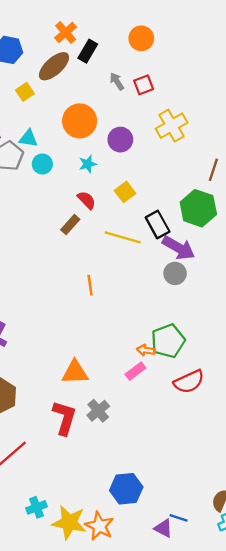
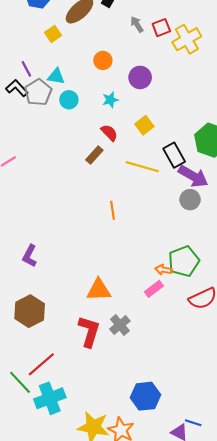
orange circle: (80, 121) -> (103, 60), size x0.6
yellow cross: (172, 126) -> (187, 39), moved
cyan cross: (37, 507) -> (50, 398), moved, size x1.6

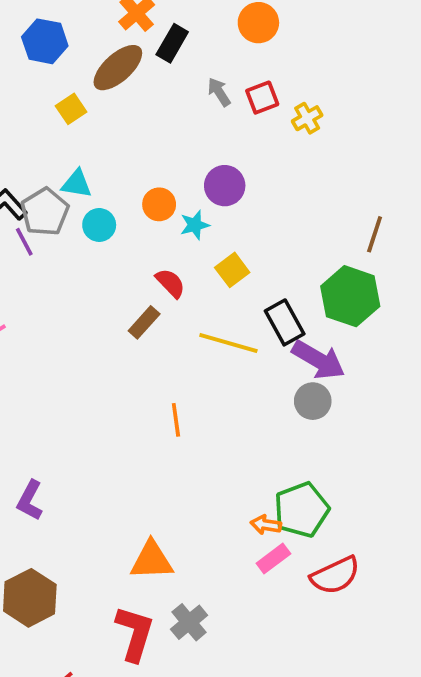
yellow cross: (187, 39) -> (307, 118), size x0.6
orange circle: (103, 60) -> (159, 204), moved
purple line: (26, 69) -> (24, 242), moved
cyan star: (110, 100) -> (195, 225), moved
pink rectangle: (154, 289) -> (273, 558), moved

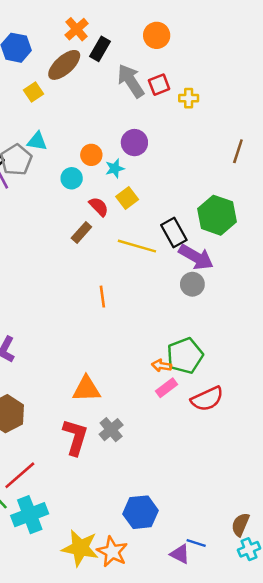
gray arrow: (219, 92) -> (131, 81), size x1.8
yellow cross: (307, 118) -> (189, 98), turned 30
cyan circle: (99, 225) -> (72, 178), moved
brown line: (375, 234) -> (238, 151), moved
yellow square: (232, 270) -> (127, 198), moved

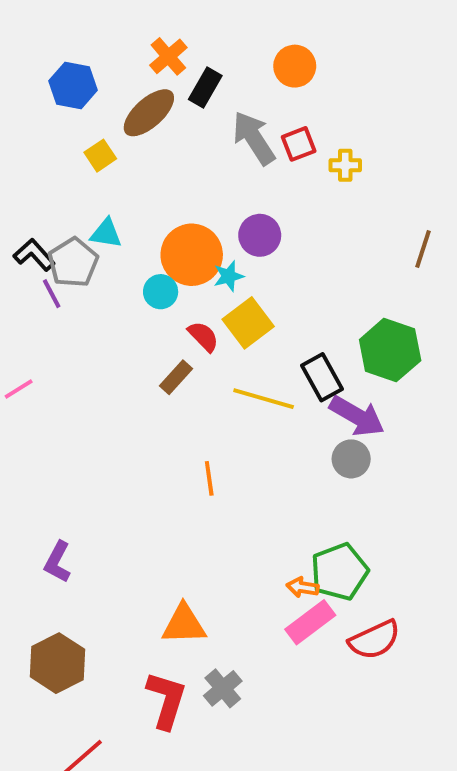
orange circle: (91, 155) -> (192, 255), size x1.8
yellow square: (127, 198) -> (248, 323), size x1.4
pink rectangle: (166, 388) -> (310, 622), size x1.4

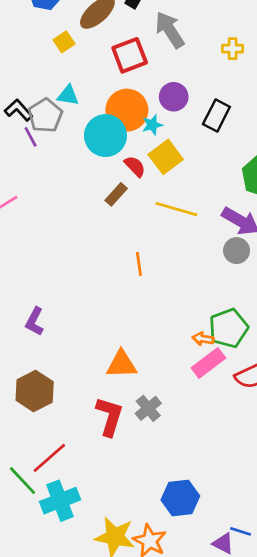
red square: (299, 144) -> (130, 55), moved, size x1.5
cyan circle: (161, 292) -> (105, 136), size x1.8
black rectangle: (322, 377) -> (216, 115), moved, turned 56

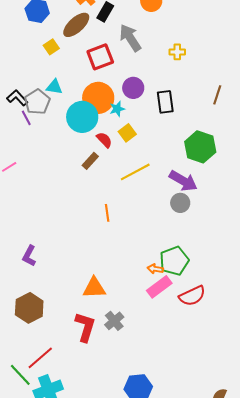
black rectangle: (216, 115) -> (165, 102), turned -35
yellow square: (166, 157) -> (127, 133), size x0.7
yellow line: (176, 209) -> (135, 172), turned -44

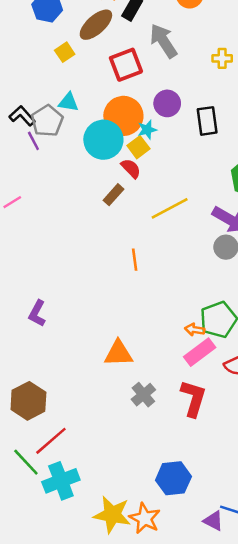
yellow square: (127, 133) -> (138, 147), moved
brown hexagon: (29, 308) -> (28, 401), moved
red L-shape: (85, 327) -> (193, 398), moved

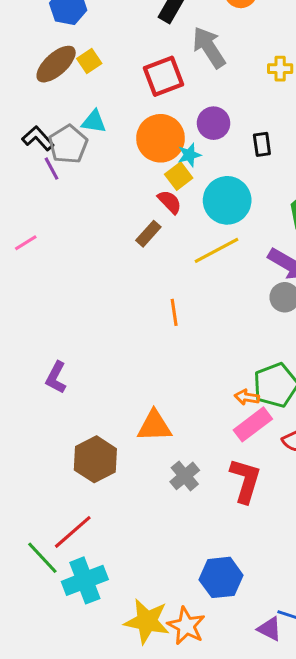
brown ellipse: (96, 25) -> (56, 64), moved
black rectangle: (207, 121) -> (262, 144), size x0.7
cyan circle: (103, 140) -> (227, 200), moved
brown hexagon: (28, 401) -> (95, 459), moved

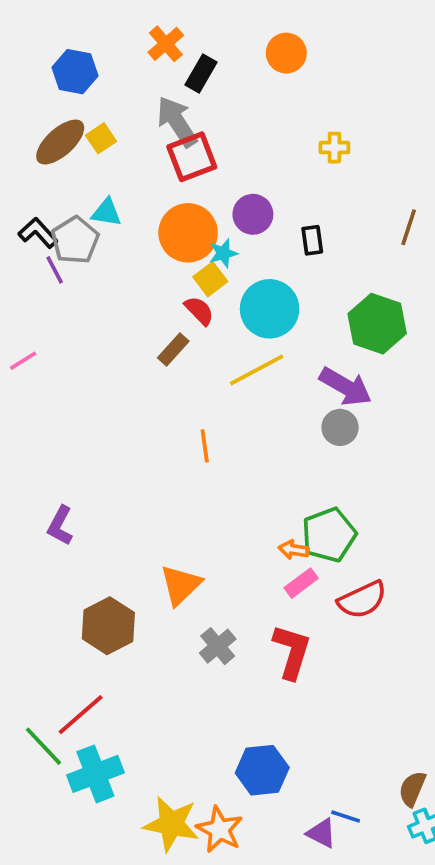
gray arrow: (209, 47) -> (177, 122), moved
pink rectangle: (253, 424) -> (301, 583), size x0.7
orange triangle: (154, 426) -> (181, 585), turned -42

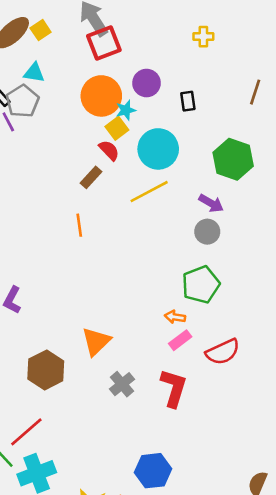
cyan triangle: (107, 212) -> (34, 73), moved
purple arrow: (346, 387) -> (211, 203), size x0.7
orange line: (205, 446) -> (79, 225), moved
green pentagon: (329, 535) -> (201, 285), moved

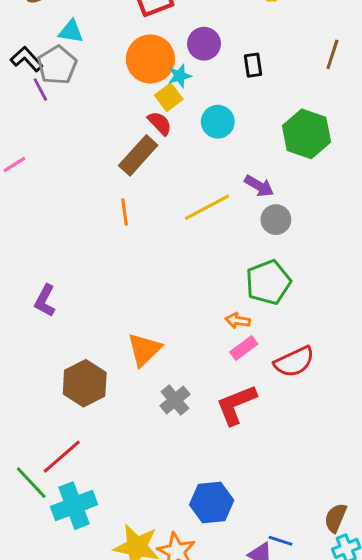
cyan circle: (158, 149) -> (218, 122), size x0.7
brown rectangle: (91, 177) -> (138, 155), size x1.5
yellow line: (149, 192) -> (207, 207), moved
purple arrow: (211, 203) -> (259, 186), moved
red L-shape: (174, 388) -> (236, 405), turned -129

